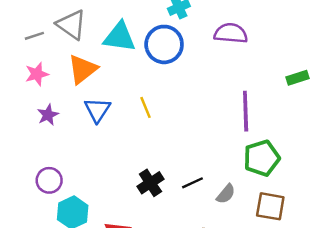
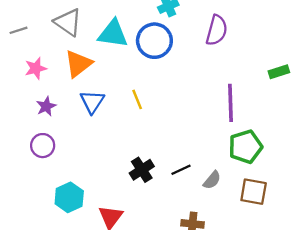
purple semicircle: (231, 33) -> (217, 30), turned 100
gray line: (34, 36) -> (18, 30), moved
purple circle: (49, 180) -> (43, 146), moved

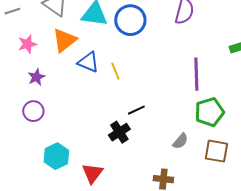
blue triangle: (92, 102) -> (88, 62), moved, turned -40
black line: (181, 170) -> (136, 110), moved

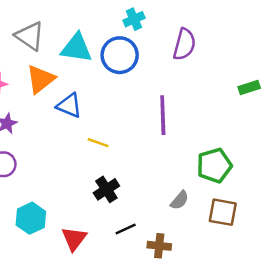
yellow line: (115, 71) -> (98, 143), moved, turned -48
purple line: (196, 74) -> (163, 115), moved
black line: (136, 110) -> (126, 229), moved

